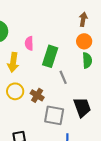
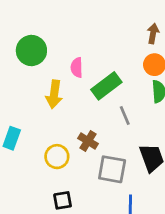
green rectangle: (50, 56) -> (106, 86), turned 35
yellow circle: (15, 91) -> (57, 157), moved

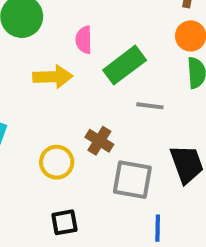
yellow arrow: (54, 94) -> (53, 77), turned -100
gray line: (125, 116) -> (150, 106), turned -60

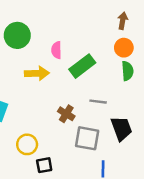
gray line: (150, 106) -> (98, 102), moved
yellow circle: (57, 162) -> (27, 144), moved

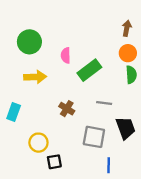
yellow arrow: (37, 73) -> (35, 77), moved
brown cross: (66, 114) -> (67, 109), moved

